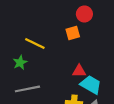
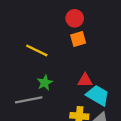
red circle: (84, 14) -> (75, 18), moved
green star: (20, 63) -> (45, 83), moved

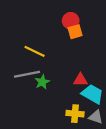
orange square: (78, 39) -> (75, 32), moved
gray line: (29, 100) -> (27, 74), moved

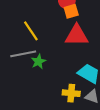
yellow line: (35, 51) -> (31, 31), turned 30
red triangle: (80, 80) -> (77, 35), moved, size x1.6

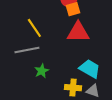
green star: (38, 61) -> (42, 71), moved

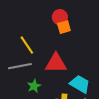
red triangle: (78, 32) -> (56, 63), moved

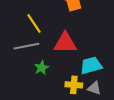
cyan trapezoid: (80, 84) -> (91, 66), turned -45

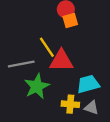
yellow line: (34, 24) -> (47, 47), moved
green star: (42, 68) -> (37, 86), size x1.6

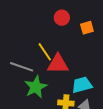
orange square: (70, 20) -> (87, 28), moved
gray line: (21, 64) -> (22, 67), turned 30

